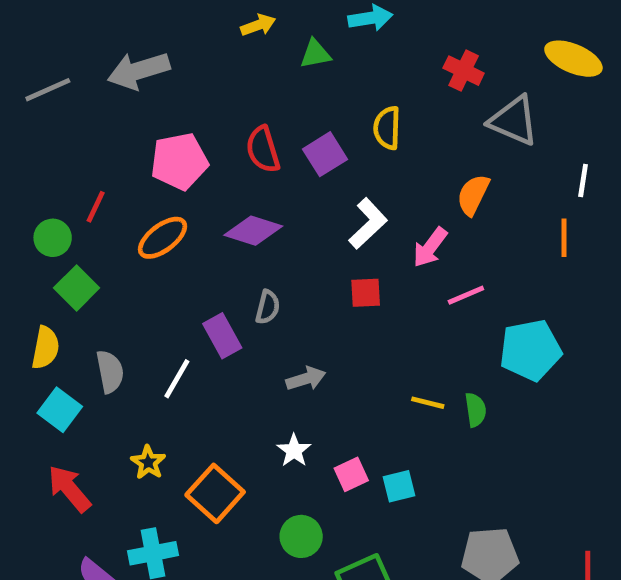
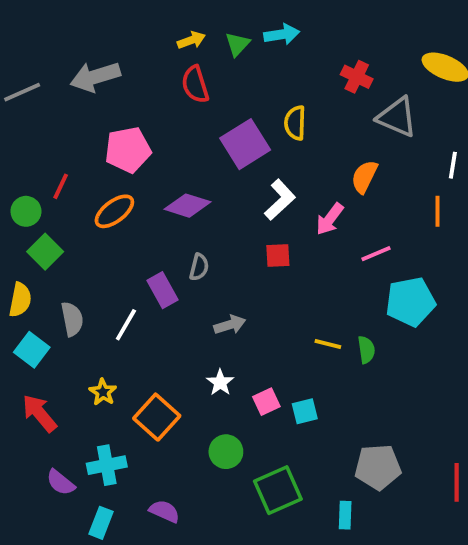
green triangle: (315, 54) -> (237, 44), moved, turned -36
red semicircle: (263, 149) -> (195, 84), moved
purple square: (325, 154) -> (245, 144), size x1.4
pink line: (466, 295) -> (376, 254), moved

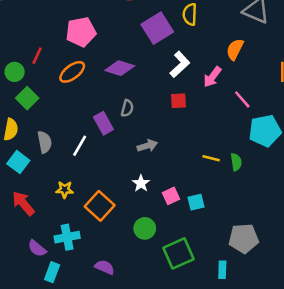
pink line: (376, 254) -> (242, 99), turned 72
yellow star: (103, 392) -> (65, 190), turned -30
cyan rectangle: (101, 523) -> (52, 272), moved

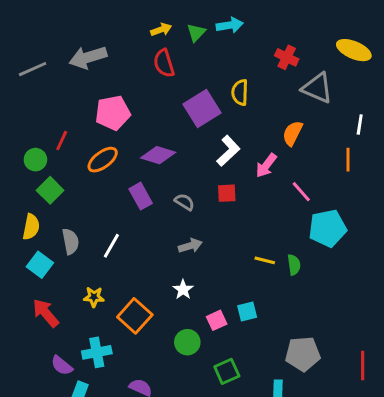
gray semicircle: (127, 108) -> (184, 202), moved, turned -72
purple rectangle: (103, 123) -> (141, 196), moved
pink square: (171, 196) -> (217, 320), moved
green square: (179, 253) -> (227, 371), size x0.7

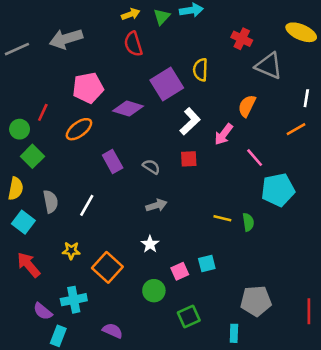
purple diamond: (158, 155) -> (128, 108), moved
orange line: (348, 160) -> (296, 129), turned 60

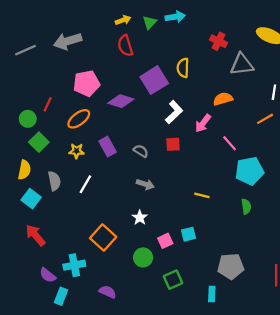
gray triangle: (269, 66) -> (242, 64), turned -30
orange semicircle: (247, 106) -> (223, 99), turned 48
gray arrow: (156, 205) -> (145, 184), turned 35
green semicircle: (248, 222) -> (246, 206), moved
yellow star: (71, 251) -> (77, 151), moved

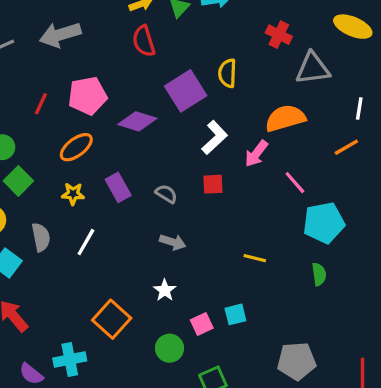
orange semicircle: (223, 99) -> (285, 118), size x1.4
red line: (48, 104) -> (41, 104), moved

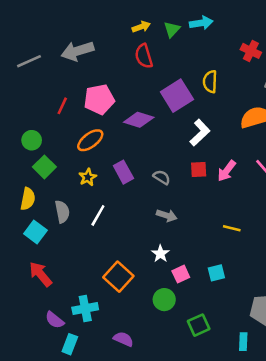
pink arrow: (256, 154) -> (227, 171), moved
yellow star: (73, 194) -> (88, 177), turned -30
pink square: (202, 324) -> (181, 274), moved

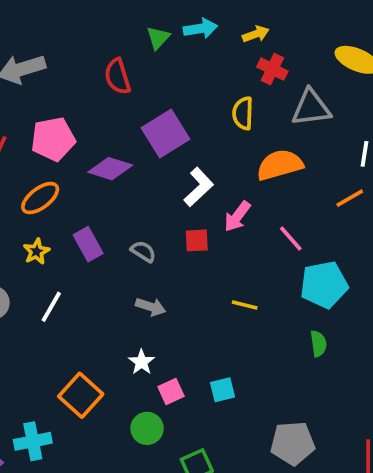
yellow arrow: (141, 27) -> (256, 34), moved
yellow semicircle: (210, 82) -> (243, 113), moved
pink arrow: (227, 171) -> (237, 216), moved
yellow line: (232, 228) -> (245, 305), moved

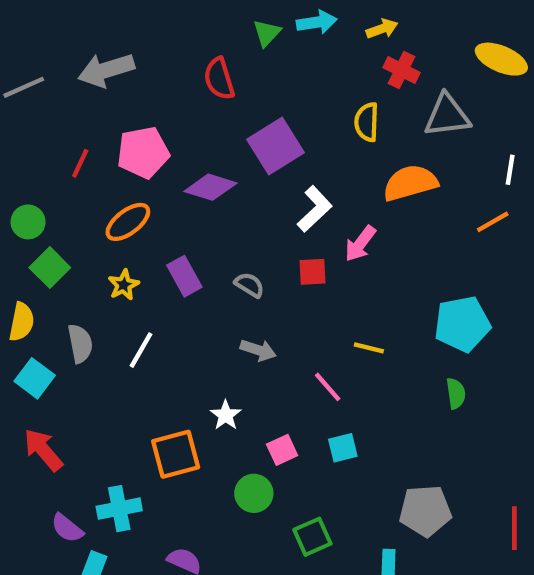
pink line: (291, 239) -> (328, 387), moved
white star: (142, 362) -> (226, 415), moved
orange square: (81, 395) -> (176, 454), turned 33

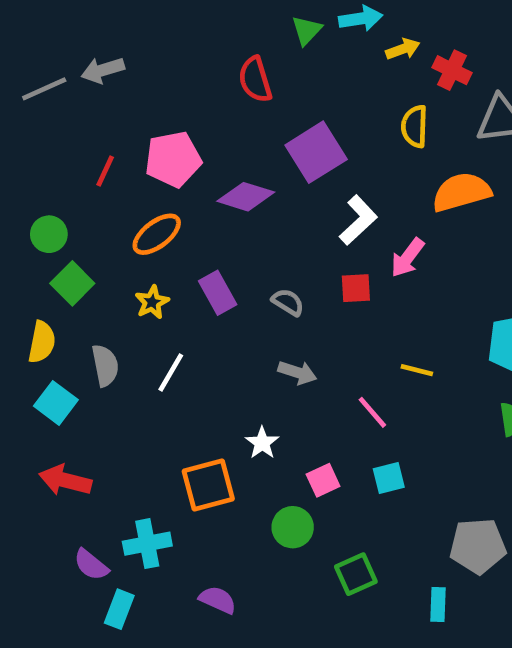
yellow arrow: (382, 29) -> (403, 49), moved
gray arrow: (106, 70) -> (103, 70), moved, size x0.7
red arrow: (43, 450) -> (65, 480), turned -36

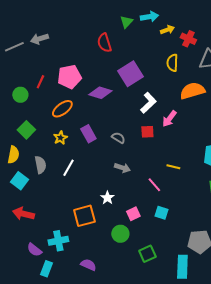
green circle: (49, 234) -> (20, 95), moved
cyan square: (389, 478) -> (161, 213), turned 32
cyan rectangle: (438, 605) -> (182, 267), size x1.6

